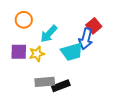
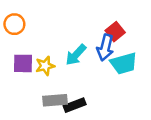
orange circle: (24, 20) -> (14, 24), moved
cyan arrow: (49, 34) -> (76, 55), moved
cyan trapezoid: (72, 52) -> (124, 63), moved

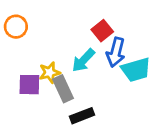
red square: (115, 32) -> (102, 31), moved
purple square: (23, 63) -> (29, 85), moved
gray rectangle: (55, 100) -> (63, 89), moved, turned 70

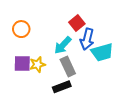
orange circle: (16, 27) -> (21, 29), moved
yellow star: (50, 72) -> (37, 64), moved
gray rectangle: (63, 89) -> (68, 67), moved

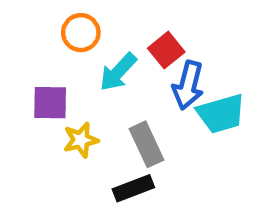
orange circle: (21, 29) -> (81, 33), moved
cyan arrow: (63, 45) -> (118, 72), moved
purple square: (22, 63) -> (50, 103), moved

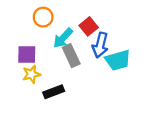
yellow star: (81, 140) -> (31, 74), moved
gray rectangle: (147, 144) -> (71, 56), moved
black rectangle: (133, 188) -> (54, 92), moved

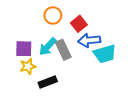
orange circle: (43, 17) -> (53, 15), moved
cyan arrow: (63, 38) -> (48, 47), moved
blue arrow: (100, 45) -> (89, 40), turned 70

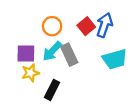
orange circle: (53, 15) -> (52, 26), moved
blue arrow: (89, 40) -> (104, 25), moved, turned 115
black rectangle: (48, 82) -> (52, 90), turned -42

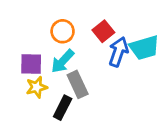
blue arrow: (104, 25) -> (118, 52), moved
gray rectangle: (69, 55) -> (78, 84), moved
cyan trapezoid: (115, 59) -> (144, 48), moved

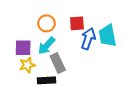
red square: (103, 31) -> (77, 23), turned 35
cyan trapezoid: (144, 48) -> (107, 36), turned 95
black rectangle: (63, 108) -> (47, 80), turned 60

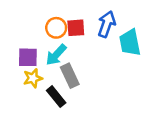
red square: (77, 23) -> (76, 28), moved
blue arrow: (88, 39) -> (107, 24), moved
black rectangle: (47, 80) -> (56, 97), turned 54

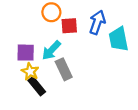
orange circle: (56, 28) -> (51, 12), moved
yellow star: (33, 78) -> (30, 72), turned -30
black rectangle: (56, 97) -> (37, 86), moved

